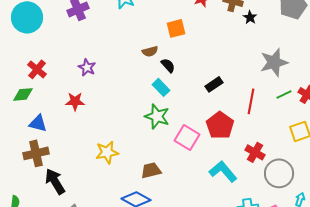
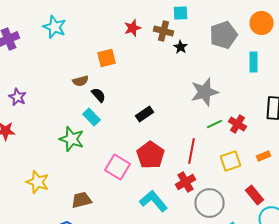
red line: (251, 101) -> (192, 151), moved
green star: (157, 116) -> (72, 139), moved
yellow star: (107, 152) -> (38, 182), turned 30
red cross: (255, 152) -> (186, 182), turned 30

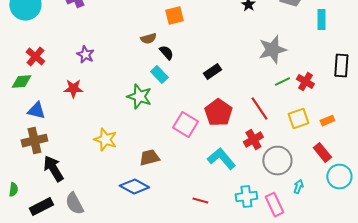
red line: (192, 151) -> (259, 109), turned -45
orange rectangle: (264, 156) -> (327, 121), moved

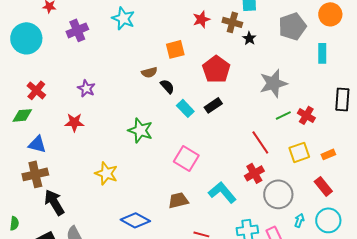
cyan rectangle: (159, 75) -> (185, 108), moved
red pentagon: (218, 113) -> (216, 69), moved
brown trapezoid: (149, 158) -> (178, 200), moved
cyan circle: (339, 177) -> (328, 220), moved

